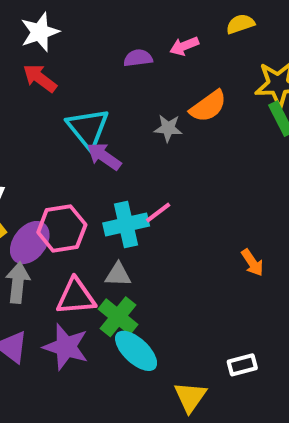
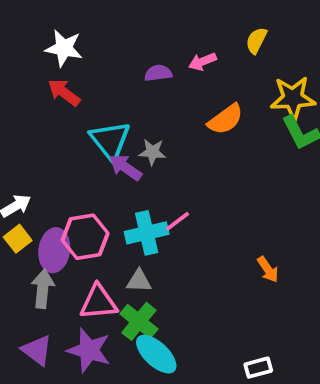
yellow semicircle: (240, 24) -> (256, 40), turned -44
white star: (40, 32) -> (64, 48), turned 30
gray star: (168, 128) -> (152, 152), moved
purple ellipse: (30, 243) -> (54, 250), turned -30

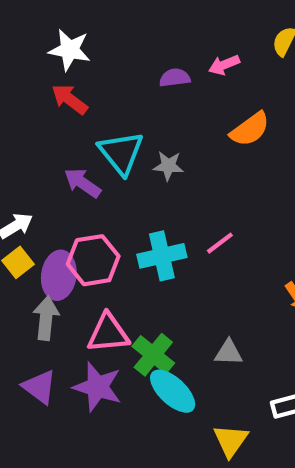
purple arrow: (125, 167) -> (82, 183), moved
pink line: (177, 221) -> (220, 243), moved
gray triangle: (139, 281) -> (228, 353), moved

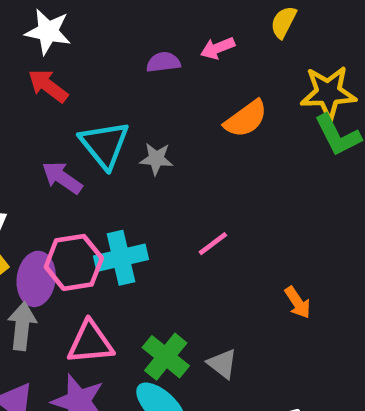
cyan cross: (162, 256) -> (121, 258), moved
gray triangle: (228, 353) -> (222, 364), turned 36
green cross: (153, 355) -> (166, 357), moved

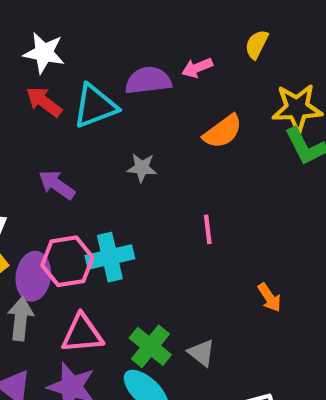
purple semicircle: (163, 62) -> (148, 80), size x1.5
cyan triangle: (104, 145) -> (95, 106), moved, turned 48
pink line: (213, 244) -> (208, 229), moved, turned -60

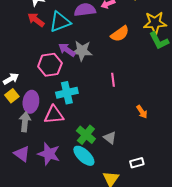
gray star: (142, 168) -> (82, 51), size x1.5
purple arrow: (57, 185) -> (67, 50), moved
pink hexagon: (67, 261) -> (50, 65), moved
pink triangle: (82, 334) -> (54, 115), moved

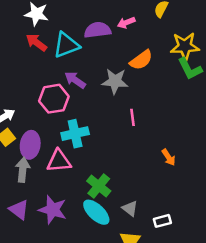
gray star: (82, 51) -> (115, 81), moved
gray triangle: (110, 138) -> (130, 208), moved

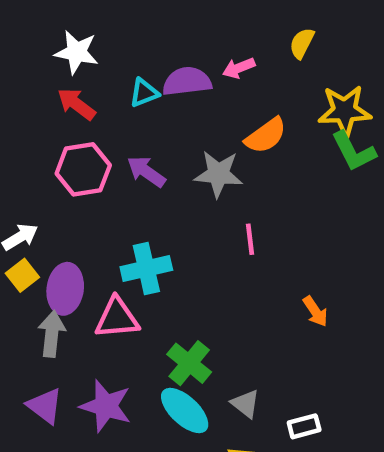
cyan triangle: (66, 45) -> (144, 93), moved, size x0.6
pink hexagon: (54, 99) -> (83, 169), moved

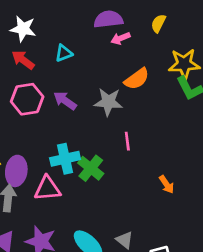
purple semicircle: (187, 81) -> (108, 19), moved
green cross: (189, 363) -> (91, 168), moved

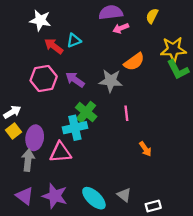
red arrow: (23, 60) -> (54, 46), moved
green cross: (91, 168) -> (86, 112), moved
orange arrow: (167, 184) -> (145, 149), moved

